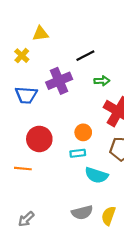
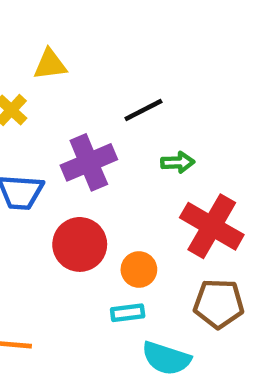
red circle: (39, 139) -> (80, 244), moved

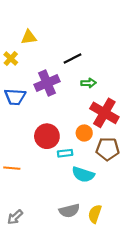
red circle: (80, 244) -> (47, 136), moved
orange circle: (139, 269) -> (84, 133), moved

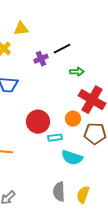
purple cross: (47, 83) -> (41, 59), moved, size x0.6
gray semicircle: (69, 211) -> (59, 192), turned 102

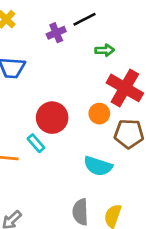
cyan rectangle: (55, 138) -> (36, 143), moved, turned 56

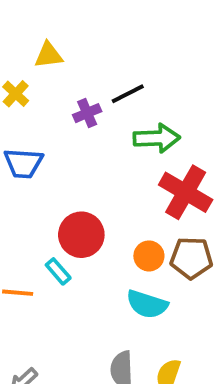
green arrow: (105, 50) -> (157, 138), size x1.6
orange circle: (99, 114) -> (149, 256), moved

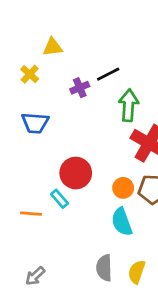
green arrow: (157, 138) -> (129, 105), turned -84
cyan semicircle: (147, 304) -> (122, 222), turned 52

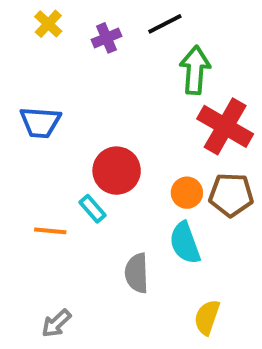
purple cross: (80, 88) -> (107, 38), moved
blue trapezoid: (35, 123) -> (40, 122), moved
gray semicircle: (104, 268) -> (137, 273), moved

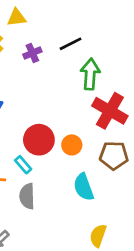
orange circle: (187, 193) -> (72, 145), moved
gray semicircle: (137, 273) -> (27, 196), moved

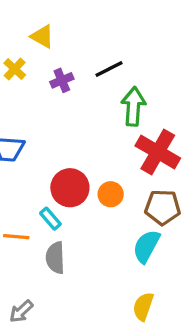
yellow triangle: (17, 18) -> (42, 36), turned 36
cyan semicircle: (84, 187) -> (146, 246), moved, turned 48

